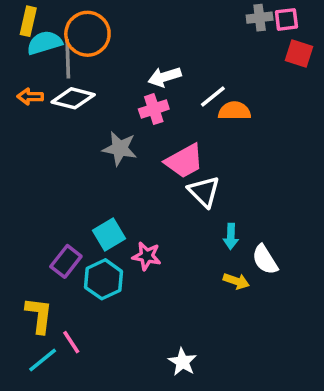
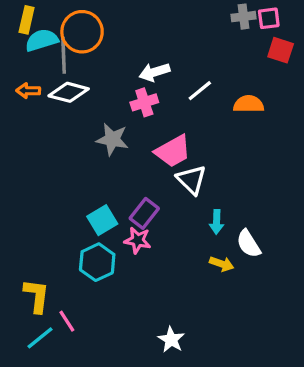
orange semicircle: (234, 111) -> (249, 104), moved
purple rectangle: (66, 261) -> (144, 213), moved

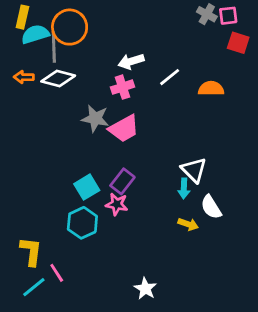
gray cross: (244, 17) -> (207, 14), turned 36
pink trapezoid: (173, 151) -> (124, 129), moved
white triangle: (191, 180) -> (194, 170), moved

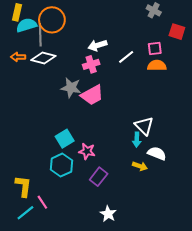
pink square: (228, 16) -> (155, 48), moved
purple rectangle: (122, 181) -> (99, 177), moved
white semicircle: (211, 207) -> (157, 153), turned 144

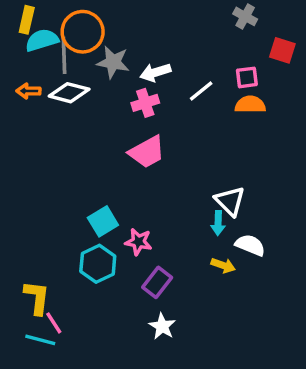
gray star: (71, 88) -> (113, 62), moved
pink line: (42, 202) -> (54, 323), moved
cyan line: (25, 213) -> (40, 340), turned 54
white star: (108, 214) -> (162, 326), moved

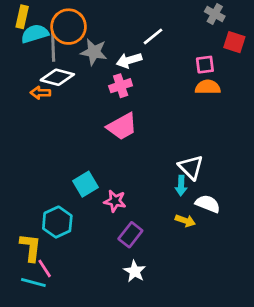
gray cross: (245, 16) -> (215, 14), moved
orange arrow: (28, 91) -> (40, 93), moved
white line: (201, 91) -> (153, 36), moved
cyan hexagon: (98, 264) -> (57, 222), moved

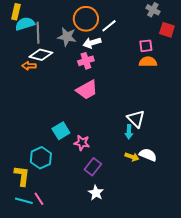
orange circle: (69, 27) -> (86, 19), moved
white semicircle: (208, 204) -> (148, 155), moved
pink line: (45, 268) -> (39, 199), moved

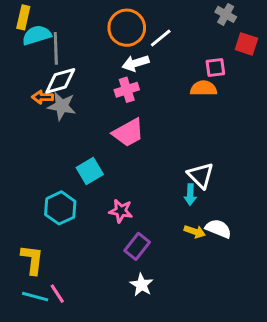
gray star: (67, 37) -> (62, 106), moved
white diamond: (41, 55) -> (60, 81), turned -30
orange semicircle: (148, 62) -> (204, 88), moved
cyan square: (61, 131) -> (90, 171), moved
cyan hexagon: (41, 158) -> (60, 208), moved

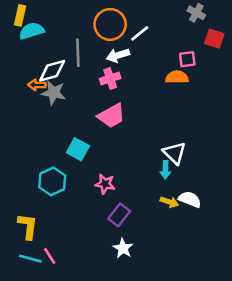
gray line: (56, 48) -> (78, 53), moved
cyan square: (90, 171) -> (78, 149), turned -30

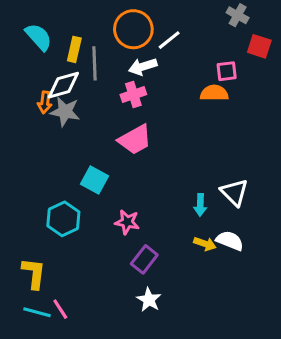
yellow rectangle: (20, 15) -> (74, 49), moved
cyan semicircle: (32, 31) -> (39, 37), turned 65
orange arrow: (37, 85) -> (45, 102), turned -84
white triangle: (174, 153) -> (234, 192), moved

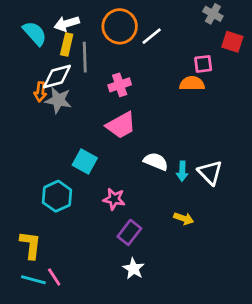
white arrow: (143, 67) -> (67, 24), moved
cyan arrow: (200, 205) -> (182, 171), moved
white semicircle: (230, 241) -> (156, 161), moved

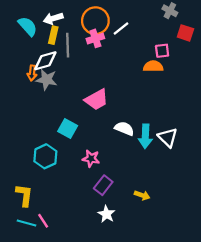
pink cross: (120, 85) -> (95, 38), moved
cyan arrow: (182, 171) -> (145, 136), size x1.5
yellow arrow: (184, 219) -> (142, 195), moved

